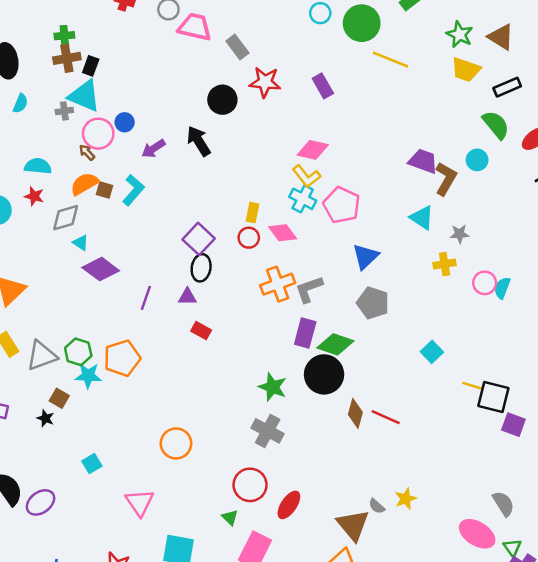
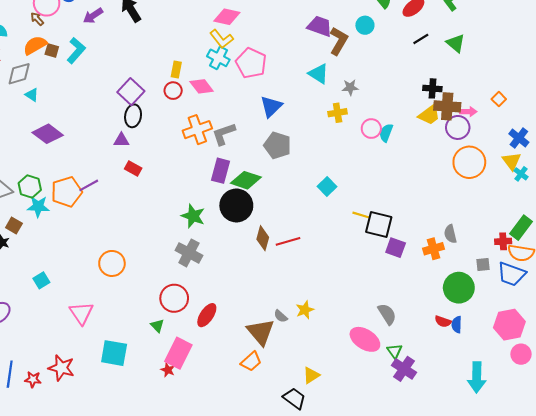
purple diamond: (101, 269) -> (48, 134), moved
purple line: (146, 298) -> (89, 185), moved, turned 42
red line: (386, 417) -> (288, 241), turned -40

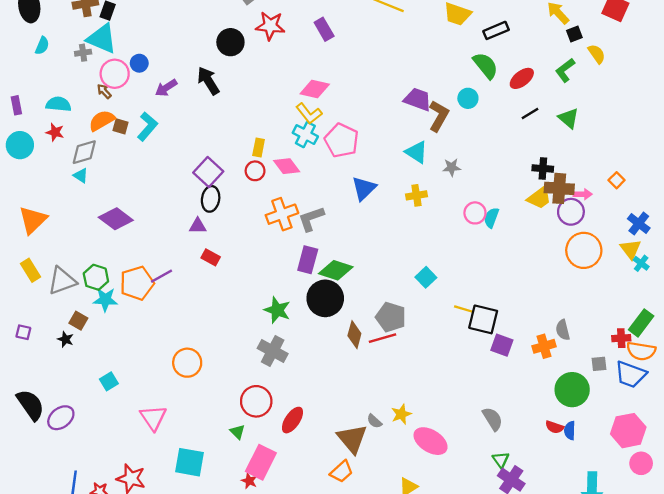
cyan triangle: (32, 95) -> (81, 176), moved
yellow cross: (338, 113) -> (416, 195), moved
gray pentagon: (277, 145) -> (391, 317), moved
pink ellipse: (365, 339) -> (431, 441), moved

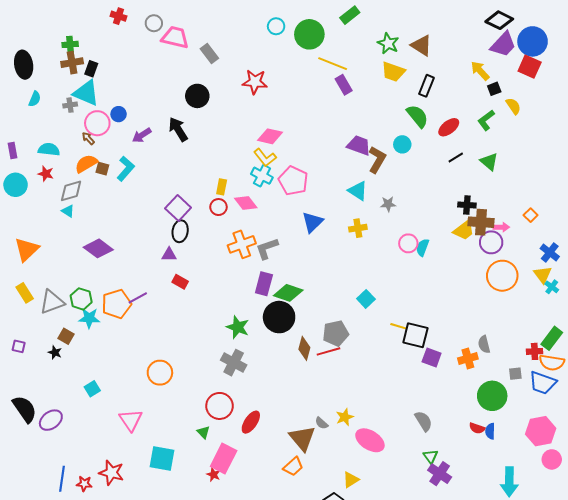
red star: (270, 26) -> (255, 82), moved
purple rectangle: (324, 29) -> (344, 85), moved
black rectangle: (496, 30) -> (427, 86), turned -45
gray pentagon: (391, 317) -> (336, 333), turned -30

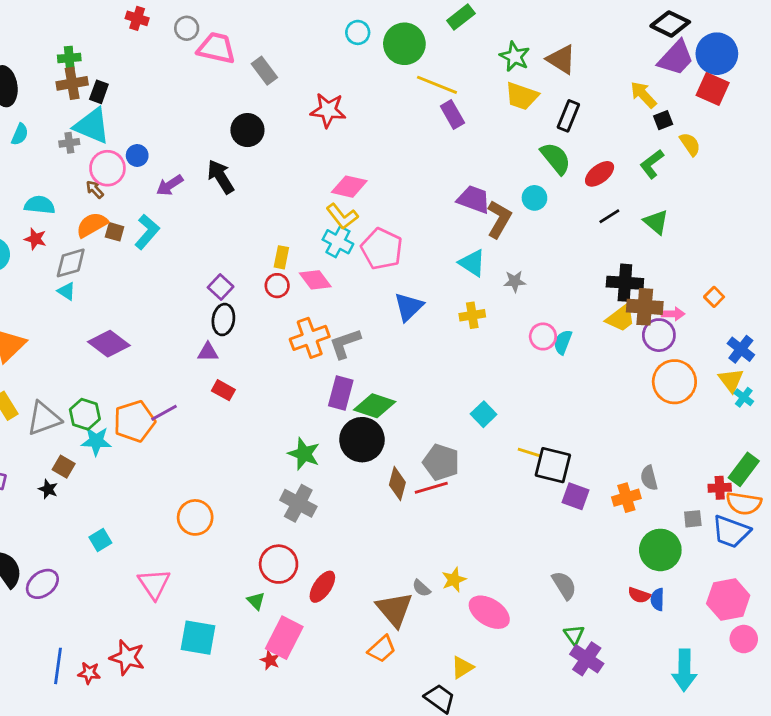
black cross: (467, 205) -> (625, 283), size x1.4
purple square: (178, 208) -> (221, 287), size x0.7
gray pentagon: (336, 333) -> (441, 462), turned 30

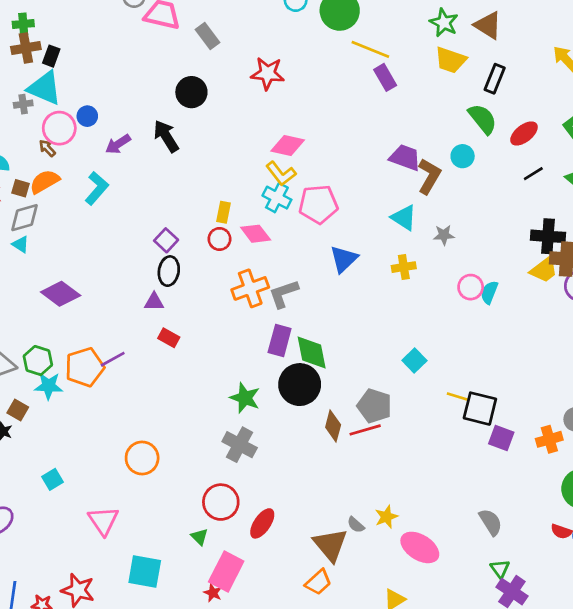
brown square: (115, 232) -> (21, 188), moved
pink pentagon: (382, 249) -> (318, 204), turned -30
green diamond: (375, 406) -> (312, 352), turned 60

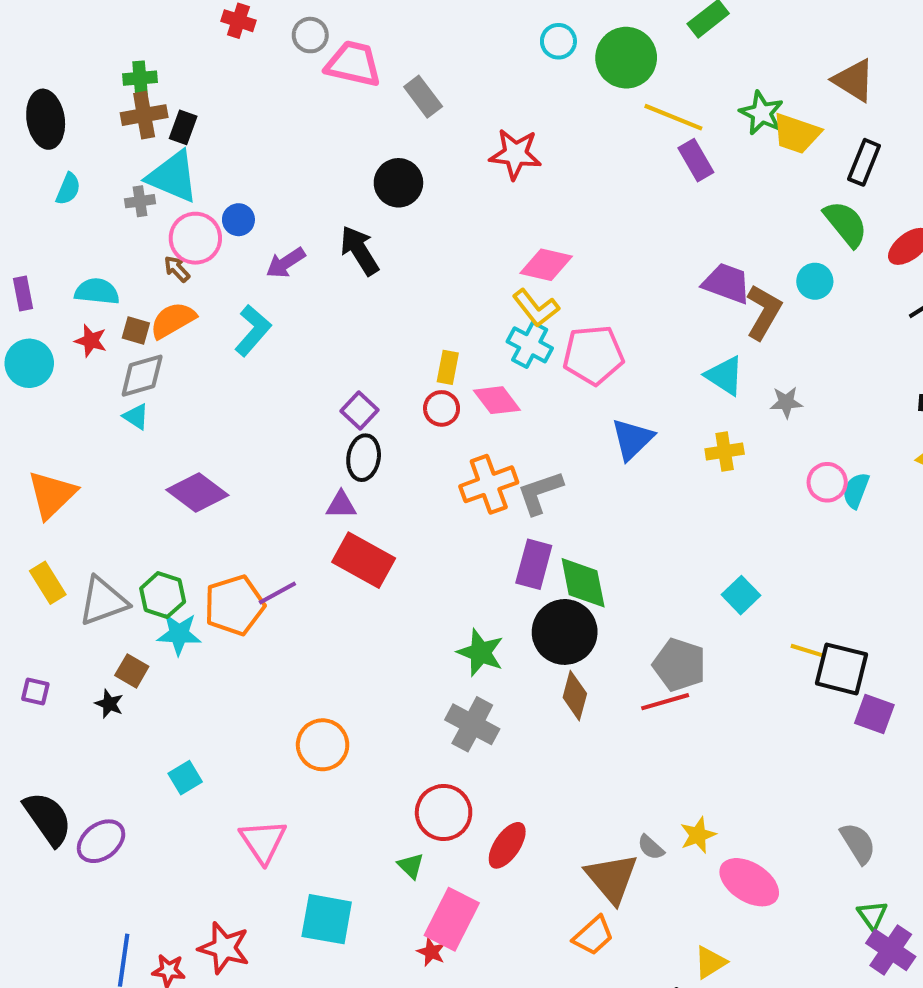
green star: (444, 23) -> (762, 113), moved
red rectangle: (169, 338) -> (364, 560), size x1.8
brown diamond: (333, 426) -> (575, 696), moved

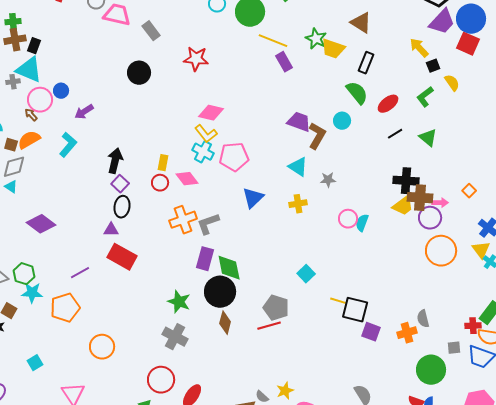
black arrow: (359, 250) -> (115, 161), moved, turned 45
orange pentagon: (234, 605) -> (65, 308), moved

